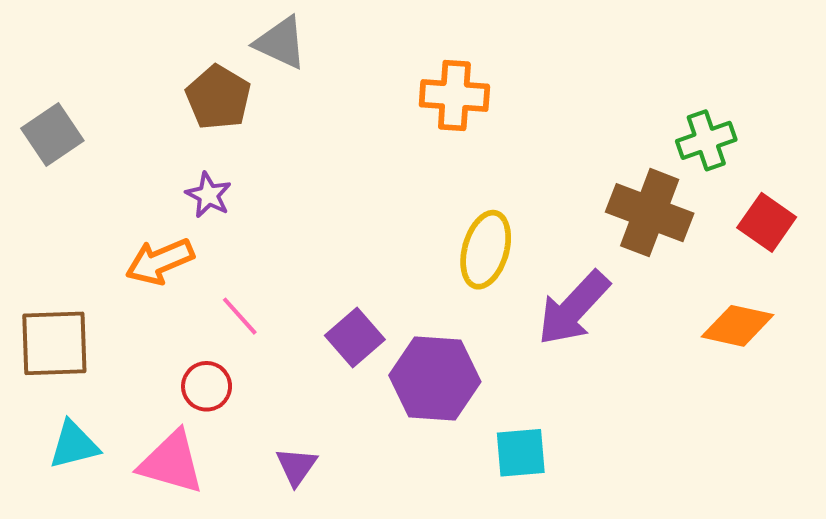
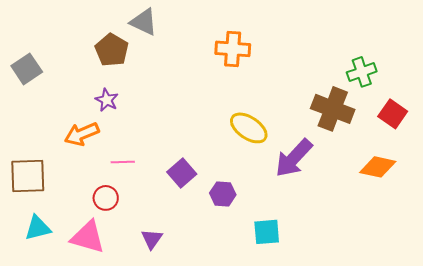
yellow ellipse: (486, 250) -> (249, 128), turned -72
pink line: (240, 316) -> (123, 162), turned -50
purple hexagon: (435, 379) -> (223, 194), size x0.6

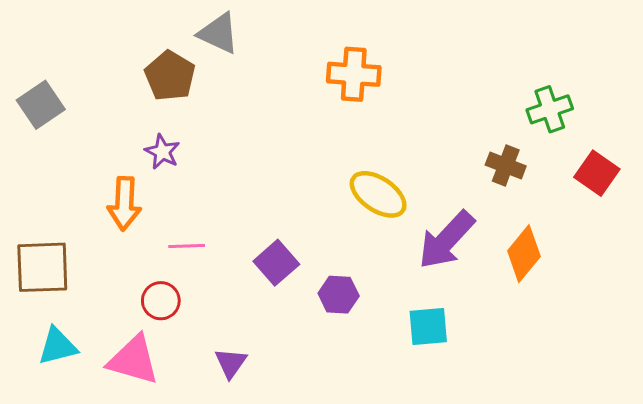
brown cross: (333, 109) -> (506, 165), size x0.6
orange arrow: (82, 134) -> (124, 203), turned -64
orange diamond: (378, 167) -> (524, 254), moved, turned -63
cyan square: (267, 232) -> (428, 327), moved

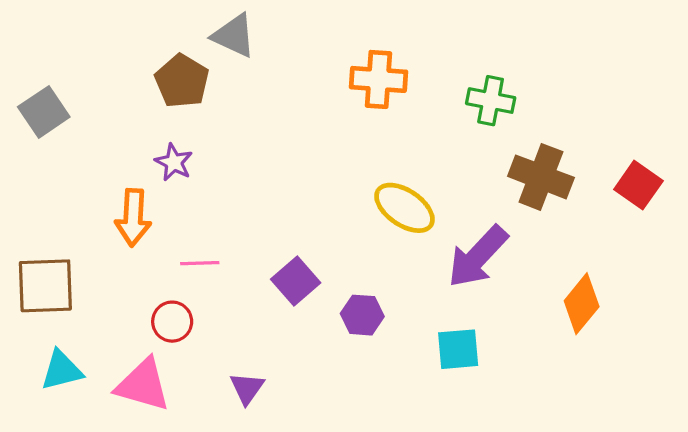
green cross: (550, 109) -> (491, 101), moved, turned 30
brown cross: (506, 165) -> (541, 177), size x1.5
orange diamond: (524, 254) -> (582, 304), moved

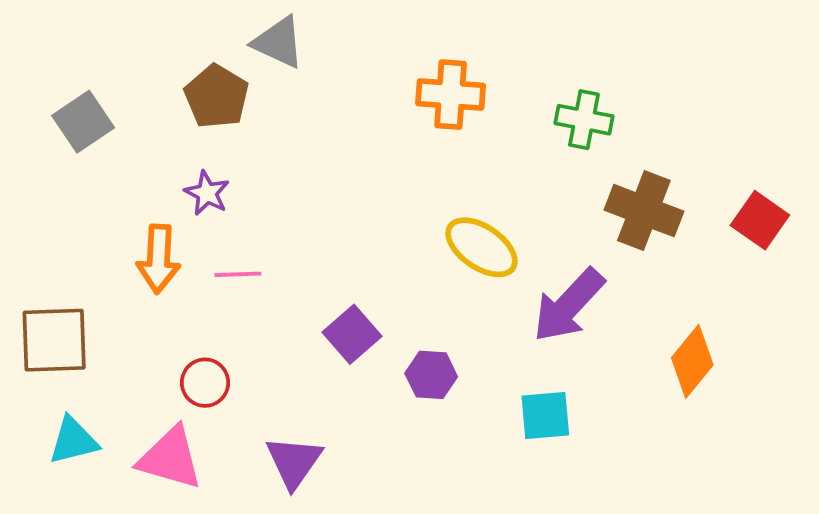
gray square: (44, 112) -> (83, 122), moved
pink line: (200, 263) -> (238, 274), moved
purple triangle: (247, 388) -> (294, 462), size x1.4

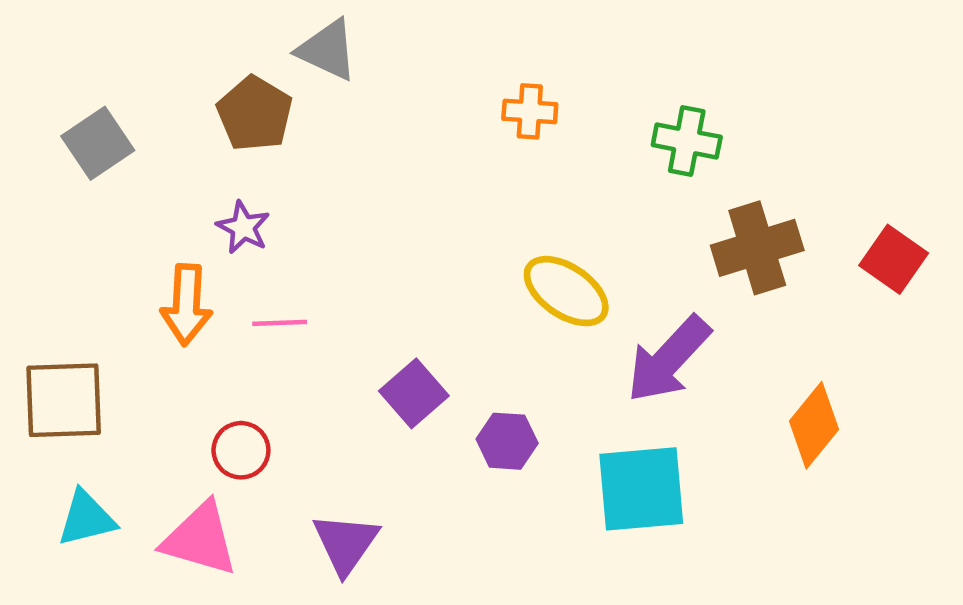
orange cross: (451, 95) -> (530, 111), size x0.7
brown cross: (644, 211) -> (757, 248), turned -38
cyan square: (545, 416) -> (641, 489), size x1.5

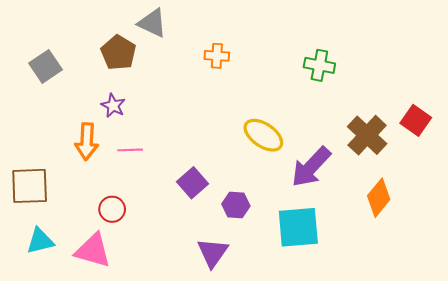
orange cross: (530, 111) -> (217, 56), moved
brown cross: (757, 248) -> (367, 135), moved, turned -30
purple triangle: (346, 543) -> (213, 253), moved

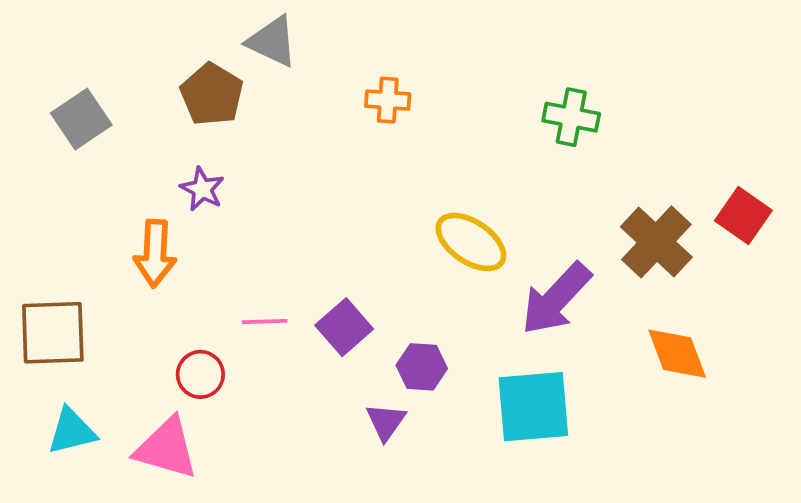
pink line: (130, 150) -> (265, 321), moved
orange diamond: (379, 198) -> (677, 354), turned -60
purple triangle: (213, 253) -> (386, 422), moved, size x0.7

